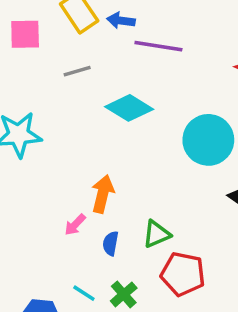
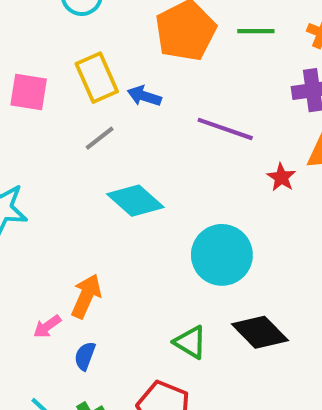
purple line: (158, 46) -> (225, 129), moved
gray line: (77, 71) -> (100, 138), moved, turned -32
green triangle: (157, 234) -> (190, 342), moved, turned 44

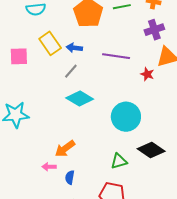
gray line: (100, 138) -> (71, 71), moved
orange arrow: (86, 296) -> (65, 149), turned -140
pink arrow: (47, 326) -> (49, 167), turned 48
green triangle: (190, 342) -> (119, 161), turned -36

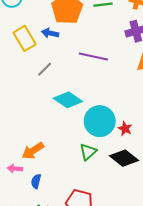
blue arrow: (74, 48) -> (50, 33), moved
red star: (147, 74) -> (125, 129), moved
cyan diamond: (80, 99) -> (68, 100), moved
green triangle: (119, 161) -> (88, 152), moved, turned -30

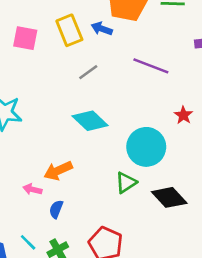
cyan diamond: (68, 100) -> (90, 121), moved
red star: (125, 129) -> (183, 115), moved

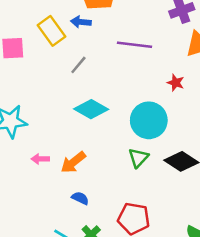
pink arrow: (32, 189) -> (40, 159), moved
blue semicircle: (56, 209) -> (80, 198), turned 108

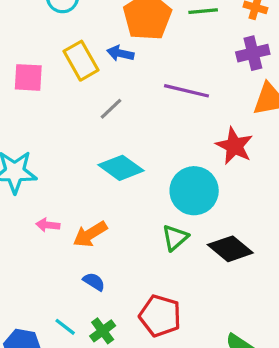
red star: (176, 83) -> (234, 146), size x1.6

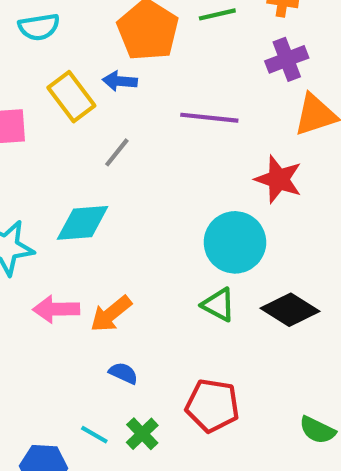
cyan diamond: (121, 168) -> (83, 223), moved, turned -33
pink arrow: (48, 225) -> (56, 309), size x1.5
green triangle: (175, 238) -> (219, 305), turned -44

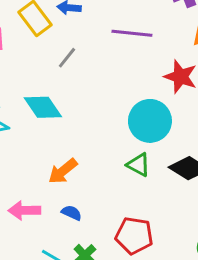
cyan diamond: (83, 223) -> (43, 107), turned 60
pink arrow: (56, 309) -> (24, 210), moved

